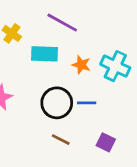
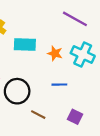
purple line: (62, 23) -> (75, 19), moved
black circle: (57, 103) -> (17, 91), moved

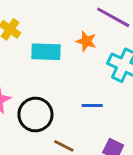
orange star: (55, 53) -> (86, 41), moved

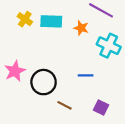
cyan rectangle: (46, 52) -> (51, 21), moved

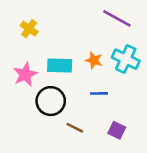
cyan rectangle: (51, 21) -> (60, 65), moved
orange star: (81, 28) -> (94, 60), moved
pink star: (15, 71) -> (25, 74), moved

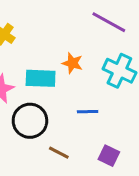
orange star: (94, 60) -> (72, 63), moved

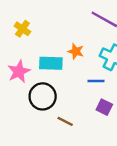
blue line: (88, 112) -> (96, 81), moved
purple square: (109, 156) -> (104, 107), moved

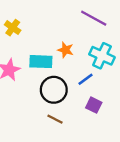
blue line: (96, 81) -> (86, 79), turned -35
black circle: (43, 96) -> (54, 90), moved

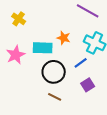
purple square: (94, 105) -> (88, 85), turned 32

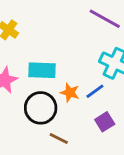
orange star: (64, 38) -> (70, 93), moved
black circle: (54, 72) -> (41, 108), moved

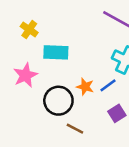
cyan rectangle: (42, 70) -> (56, 52), moved

